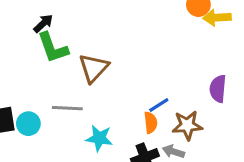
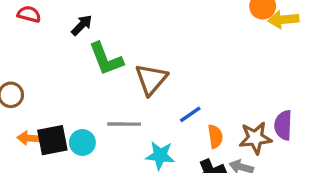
black arrow: (43, 23) -> (82, 25), moved
purple semicircle: (218, 89) -> (283, 125), moved
blue line: (159, 105) -> (190, 114), moved

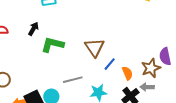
green L-shape: (106, 59) -> (52, 45), turned 140
brown triangle: (151, 79) -> (95, 47), moved

